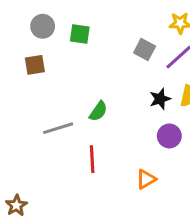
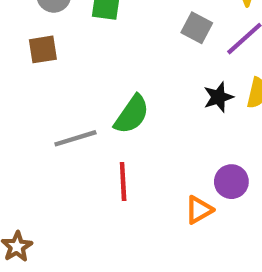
green semicircle: (98, 111) -> (132, 114), size x1.4
purple circle: (169, 136) -> (231, 182), moved

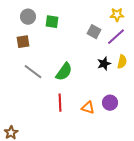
gray line: (75, 138) -> (33, 72), moved, turned 54
orange triangle: (199, 210) -> (88, 108), moved, turned 48

